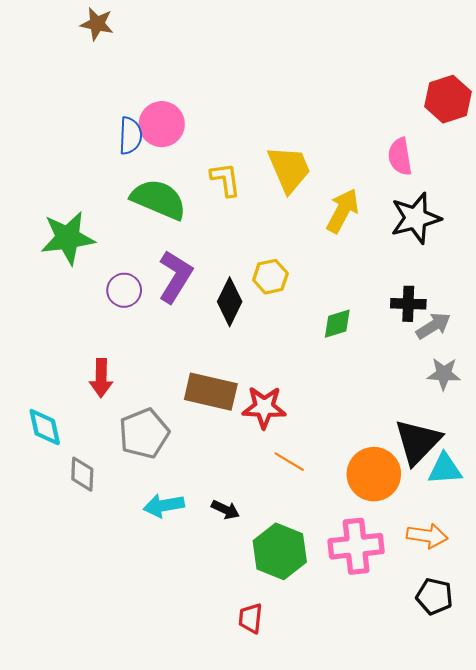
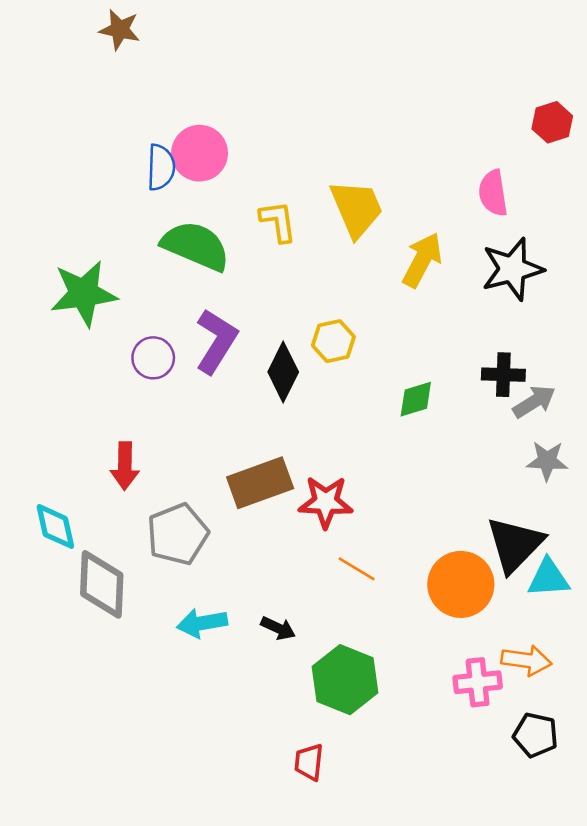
red hexagon: (448, 99) -> (552, 122), size x0.7
brown rectangle: (211, 392) -> (260, 483), turned -33
gray diamond: (82, 474) -> (102, 584), size x1.6
pink cross: (356, 546) -> (478, 682), moved, size x0.7

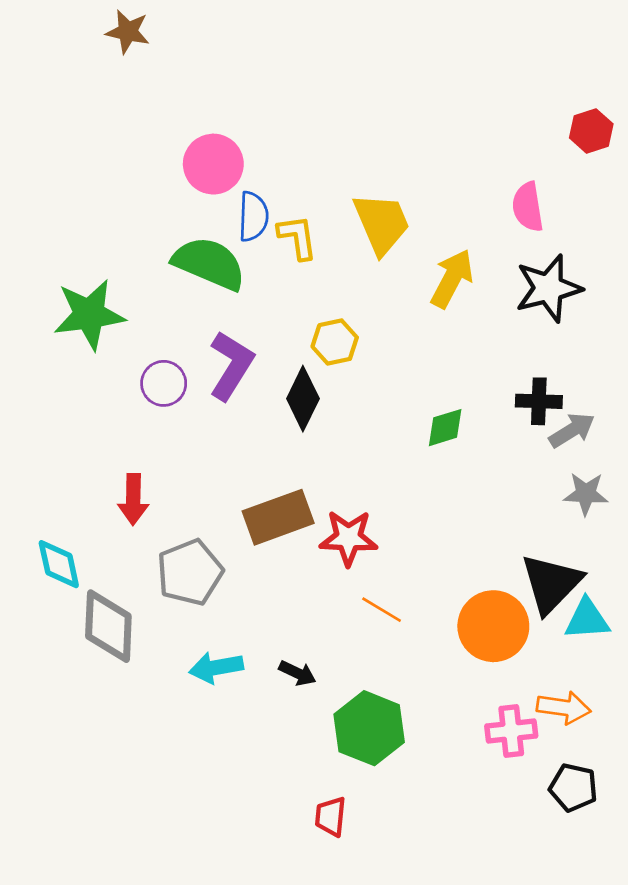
blue semicircle: (161, 167) -> (253, 216), moved
yellow hexagon: (333, 341) -> (335, 342), moved

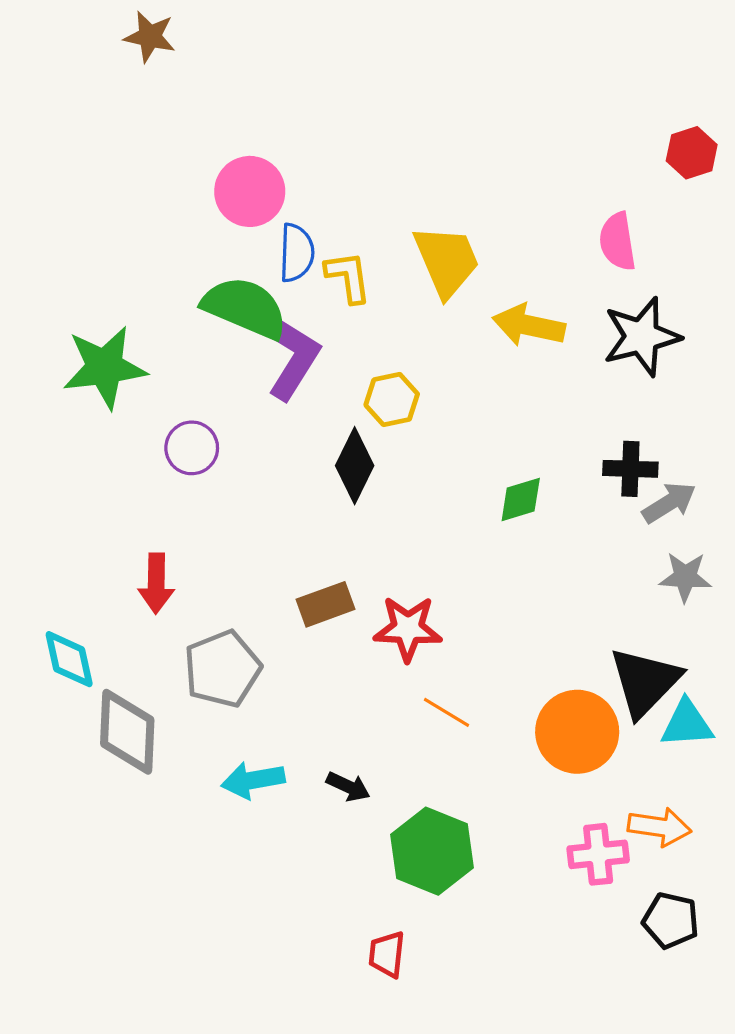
yellow arrow: (452, 279) -> (529, 325), turned -106
purple L-shape: (231, 365) -> (293, 359), moved
brown rectangle: (278, 517) -> (326, 604), size x0.7

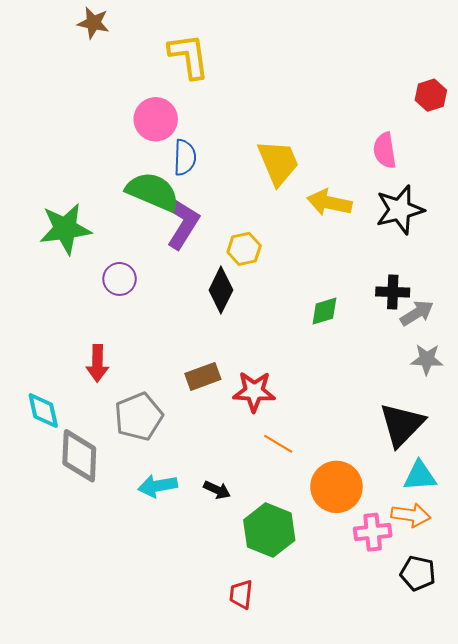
yellow L-shape: (348, 277) -> (189, 56), moved, size x1.4
cyan triangle: (687, 724) -> (420, 476), moved
orange circle: (577, 732) -> (336, 487), moved

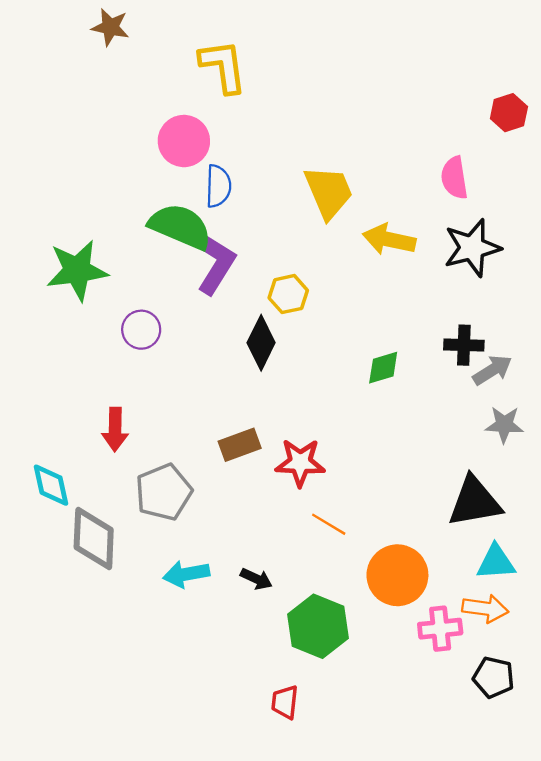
black triangle: (402, 425) -> (475, 502), turned 36

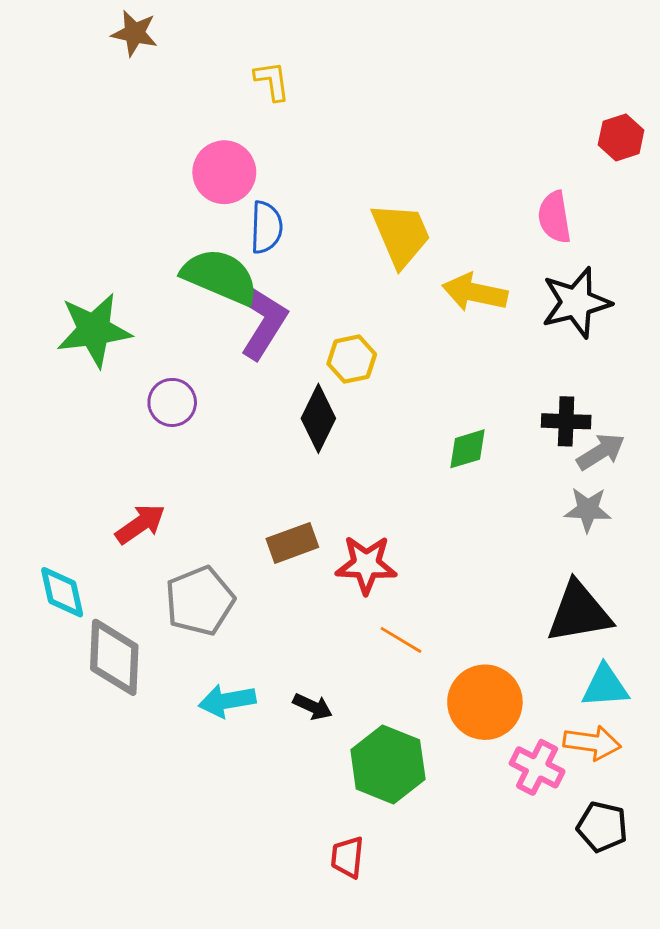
yellow L-shape: (223, 66) -> (272, 81), size x0.6
gray star: (504, 425) -> (588, 510), moved
red arrow: (115, 429) -> (140, 524), turned -126
pink cross: (440, 629) -> (537, 767), turned 33

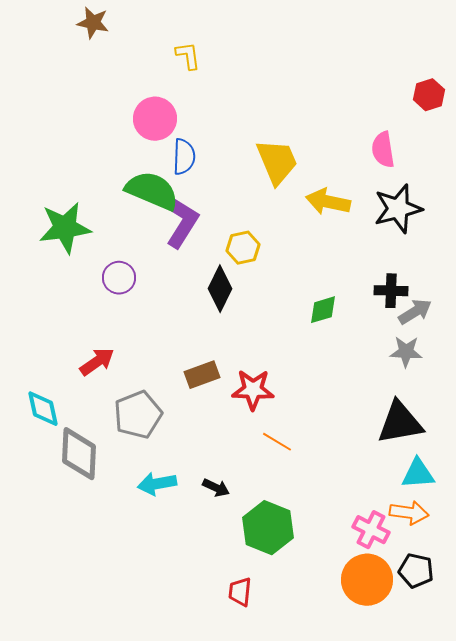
orange circle: (485, 702) -> (367, 580), moved

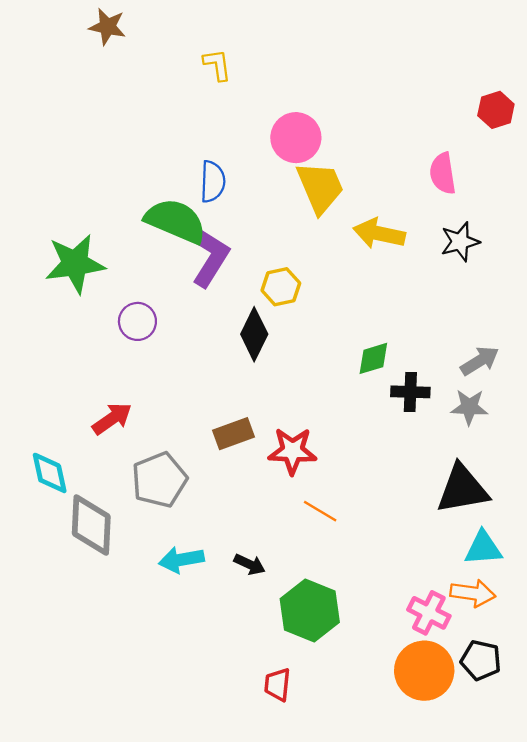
pink circle: (155, 119) -> (296, 138), moved
black star: (398, 209) -> (460, 242), size x0.7
black cross: (391, 291) -> (410, 392), moved

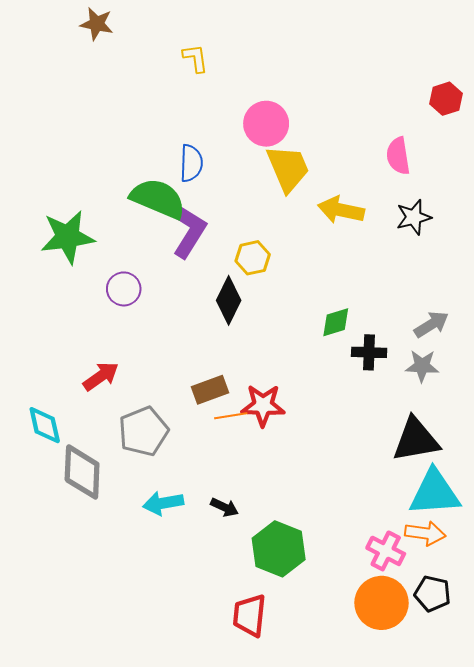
orange line: (320, 511) -> (231, 416), moved, turned -40
cyan triangle: (483, 548) -> (435, 493), size x1.5
red trapezoid: (277, 685) -> (249, 615), size x1.4

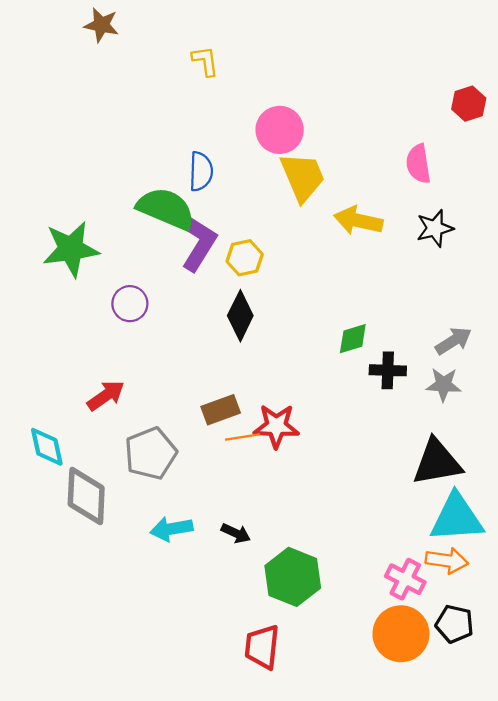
yellow hexagon: (253, 258) -> (245, 258), moved

